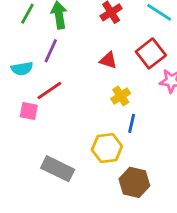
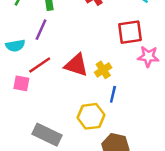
red square: (151, 53) -> (130, 32), turned 30
red triangle: (108, 60) -> (76, 65), moved, size x1.5

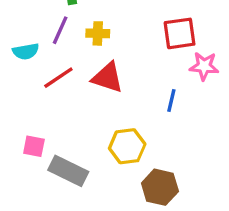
yellow cross: (103, 70) -> (98, 33), moved, turned 35
pink square: (21, 83) -> (34, 146), moved
blue line: (113, 94) -> (171, 100), moved

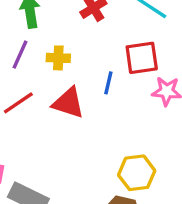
blue line: (171, 100) -> (108, 83), moved
yellow hexagon: (127, 146) -> (137, 173), moved

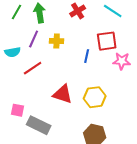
red triangle: (68, 103) -> (63, 94), moved
yellow hexagon: (137, 173) -> (95, 97), moved

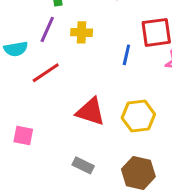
gray rectangle: (39, 125) -> (83, 165), moved, size x0.6

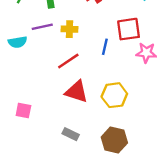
purple line: (47, 29) -> (42, 27), turned 54
red line: (46, 73) -> (68, 61), moved

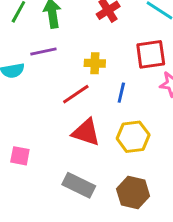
yellow cross: (69, 29) -> (95, 63), moved
blue line: (105, 47) -> (121, 93), moved
gray rectangle: (71, 134) -> (79, 185), size x1.5

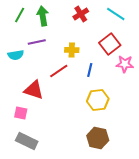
red square: (151, 54) -> (110, 44), turned -30
red triangle: (86, 132) -> (34, 90), moved
gray rectangle: (79, 185) -> (27, 141), moved

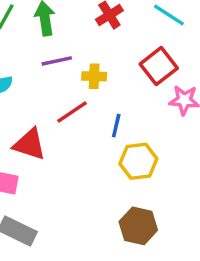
purple line: (37, 42) -> (57, 61), moved
blue line: (90, 70) -> (116, 126), moved

